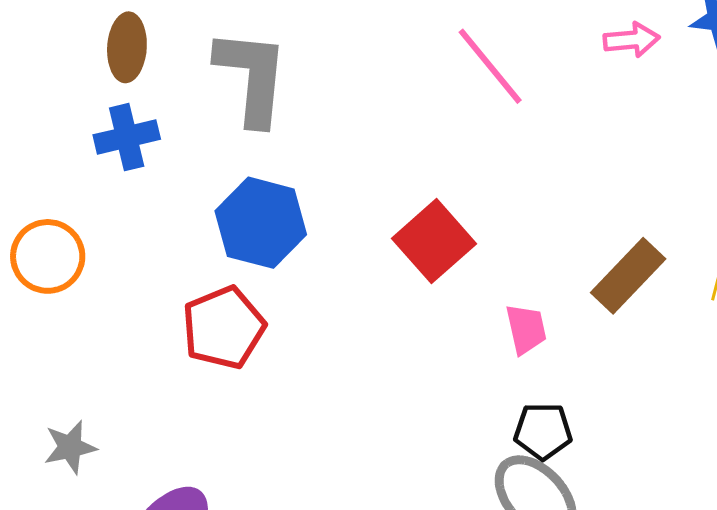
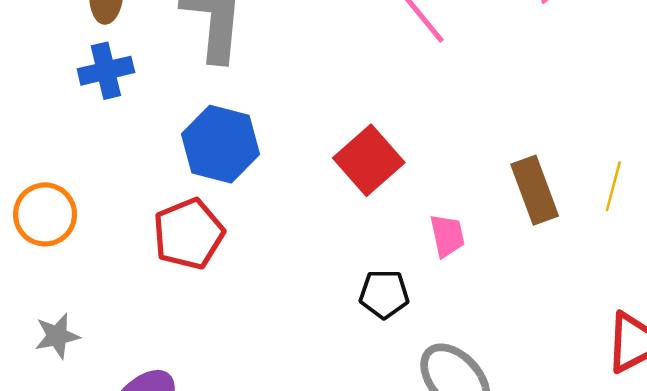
orange circle: (48, 256) -> (45, 214), moved
brown rectangle: (628, 276) -> (535, 190), turned -64
black pentagon: (543, 431) -> (384, 294), moved

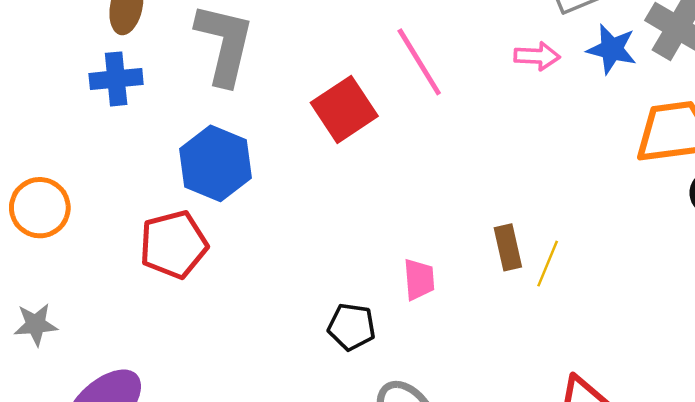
red square: (369, 160) -> (344, 109), moved
yellow line: (613, 186) -> (548, 264), moved
brown rectangle: (535, 190) -> (508, 247), size x0.7

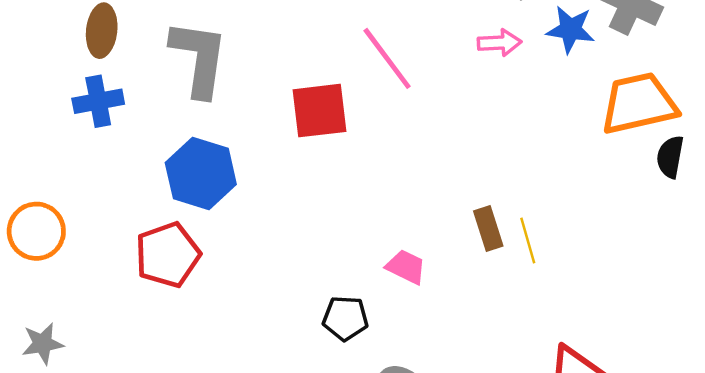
red square: (344, 109) -> (319, 111), turned 32
yellow line: (548, 264) -> (528, 240), turned -33
pink trapezoid: (419, 279) -> (406, 267), turned -54

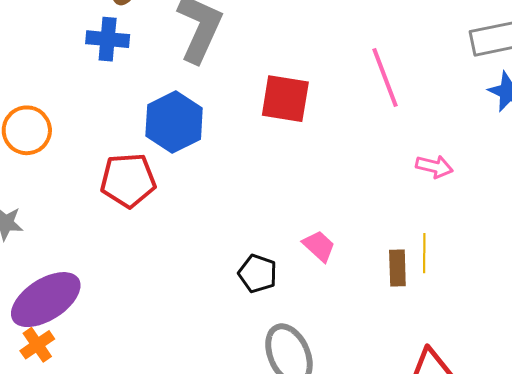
pink arrow: (499, 43) -> (434, 167), moved
pink line: (387, 58) -> (385, 77), moved
brown rectangle: (488, 228) -> (397, 268), moved

